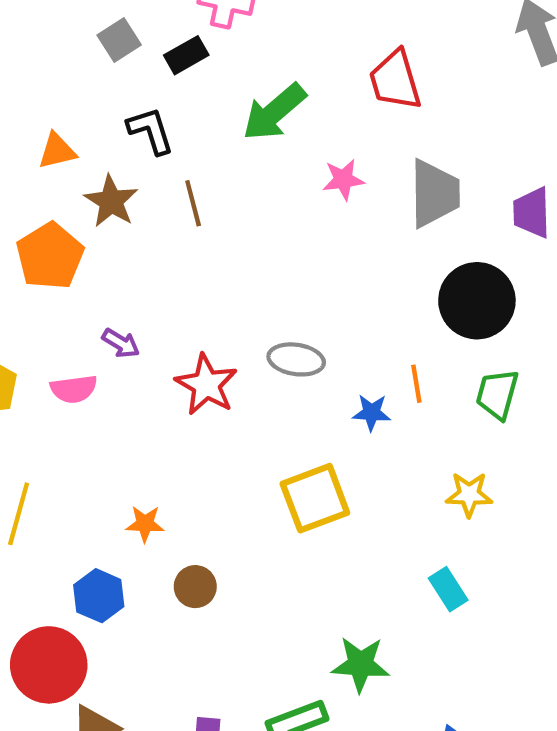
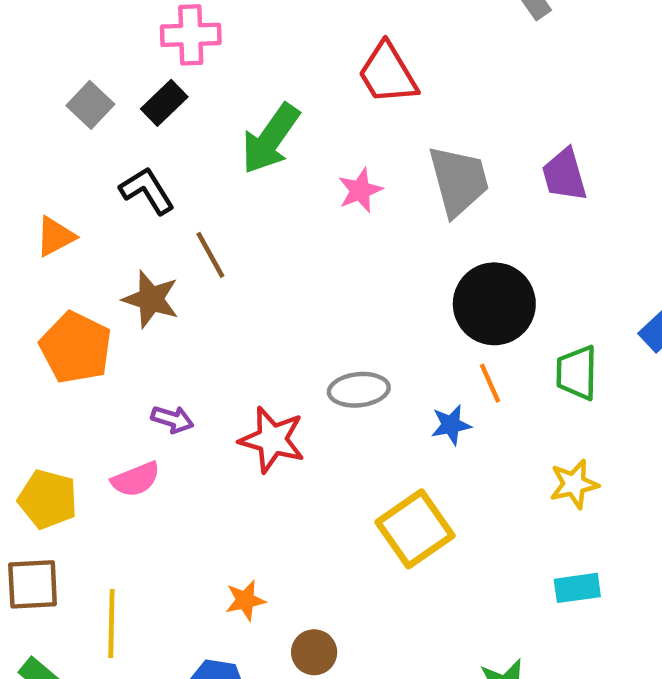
brown star: (111, 201) -> (151, 299), moved
black circle: (477, 301) -> (494, 304), moved
cyan rectangle: (448, 589) -> (577, 588), turned -51

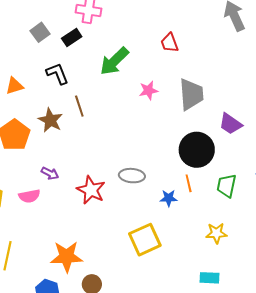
red trapezoid: (388, 74) -> (170, 43), size x0.7
purple trapezoid: (564, 175) -> (230, 124), moved, turned -50
orange star: (245, 600) -> (67, 257), size x1.8

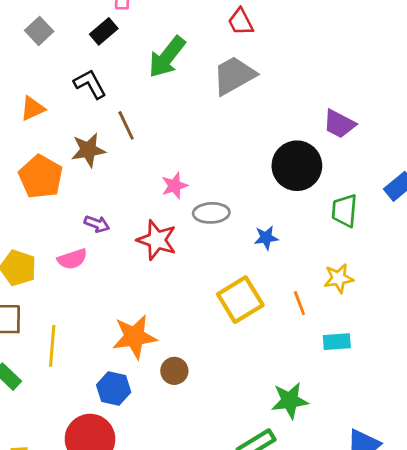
gray square: (40, 32) -> (39, 31), moved
pink star: (148, 90) -> (175, 186), moved
gray trapezoid: (191, 94) -> (234, 75), moved, turned -108
brown star: (50, 120) -> (88, 150), turned -30
orange line: (189, 183) -> (299, 303), moved

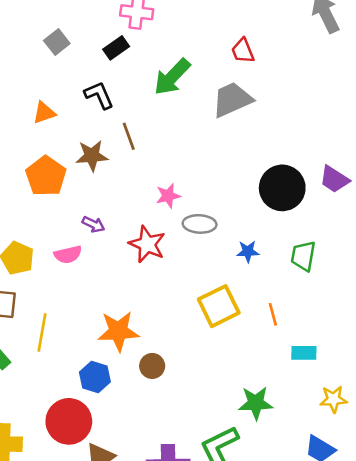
purple trapezoid: (339, 124) -> (334, 179), moved
green trapezoid: (344, 211) -> (303, 256), moved
yellow star: (339, 278) -> (333, 399), moved

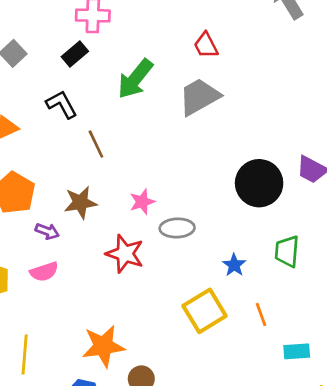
brown star: (92, 156) -> (80, 203), moved
purple arrow: (93, 224) -> (47, 231), moved
blue star: (248, 251) -> (234, 265), moved, turned -30

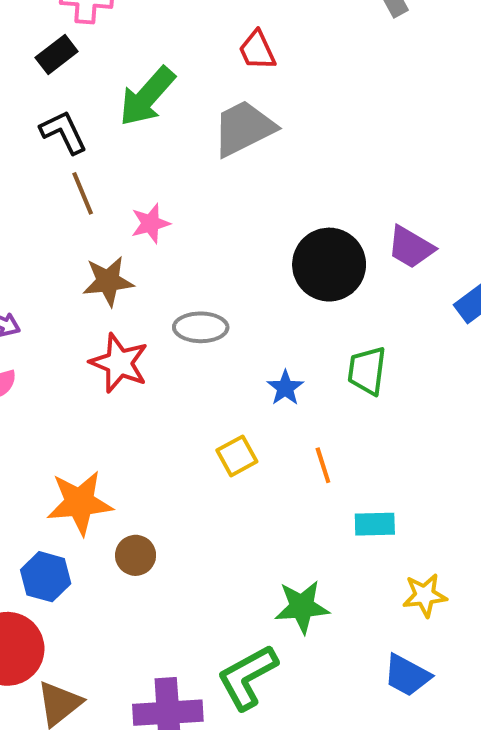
black L-shape: (62, 104) -> (64, 132), moved
pink star: (142, 202) -> (150, 223), moved
brown star: (80, 203) -> (108, 281), moved
yellow square: (205, 311) -> (237, 456), size x0.6

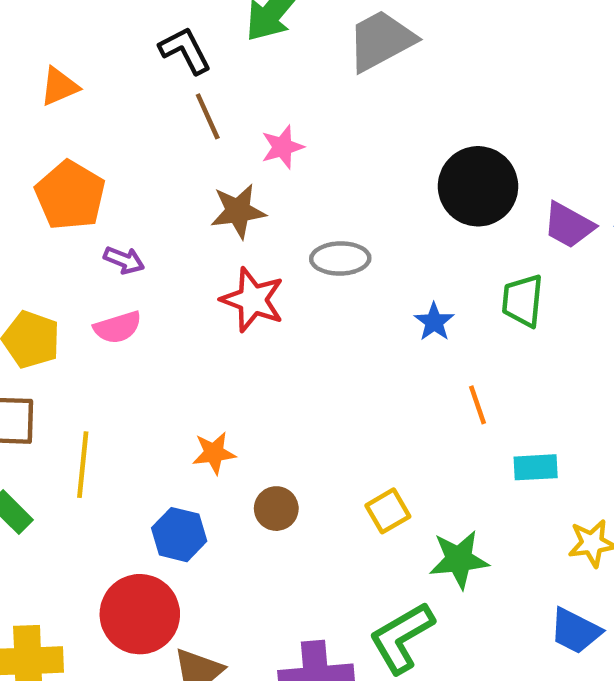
purple trapezoid: (411, 247) -> (569, 225), moved
yellow square: (237, 456) -> (388, 511), moved
orange star: (80, 503) -> (214, 453), size x0.6

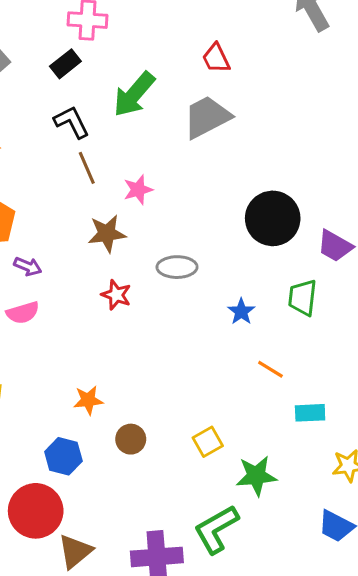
red star: (253, 300) -> (116, 295), size x0.7
orange line: (477, 405) -> (270, 369), turned -40

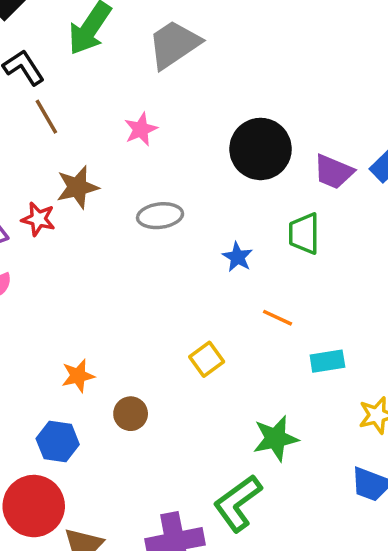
pink star: (138, 190) -> (141, 129), moved
red star: (116, 295) -> (38, 219), moved
yellow square: (208, 442) -> (207, 359), moved

